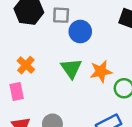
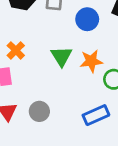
blue circle: (80, 32) -> (87, 19), moved

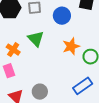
green triangle: (61, 56) -> (36, 39), moved

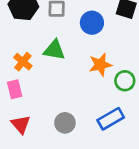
green triangle: (36, 39) -> (54, 50), turned -42
gray circle: (40, 92) -> (65, 123), moved

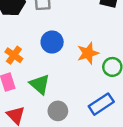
blue circle: (92, 23) -> (52, 42), moved
green triangle: (54, 50) -> (40, 84), moved, turned 35

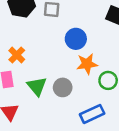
blue circle: (52, 42) -> (76, 39), moved
gray circle: (58, 111) -> (63, 87), moved

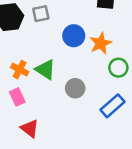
orange star: (87, 64) -> (101, 43), moved
green triangle: (37, 86) -> (45, 70), moved

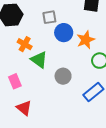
gray square: (41, 14) -> (49, 17), moved
orange cross: (20, 70) -> (25, 44), moved

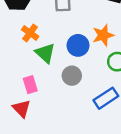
blue circle: (64, 33) -> (78, 45), moved
pink rectangle: (15, 81) -> (30, 85), moved

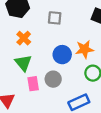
green triangle: (45, 53) -> (23, 63), moved
pink rectangle: (30, 85) -> (33, 84), moved

